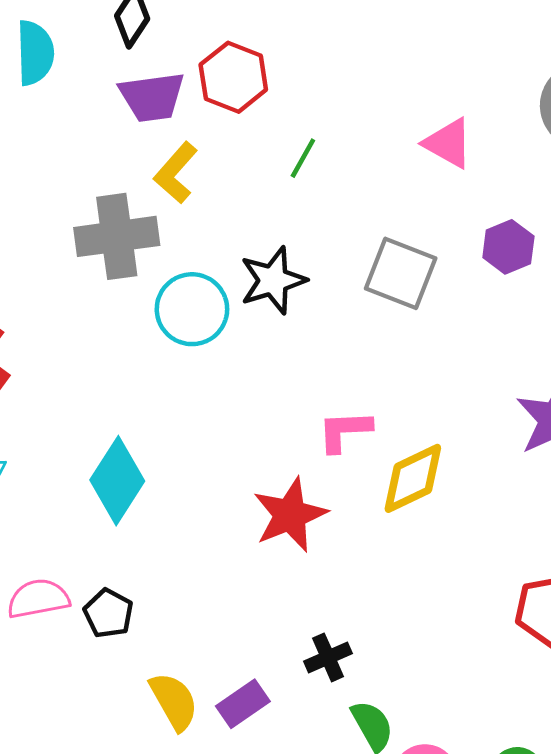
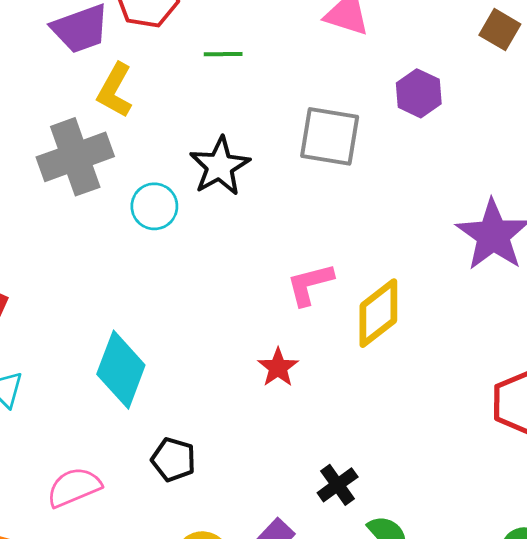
green line: (303, 158) -> (223, 54), turned 72
cyan circle: (192, 309) -> (154, 206), size x0.7
red star: (290, 515) -> (278, 367), size x0.6
black pentagon: (108, 613) -> (173, 459), moved

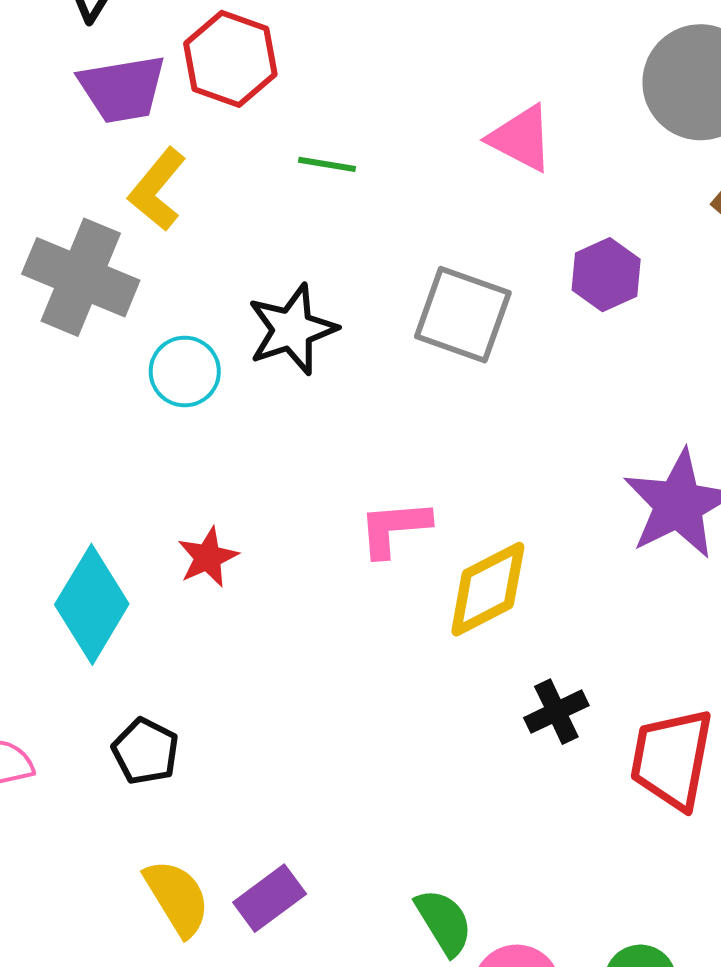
gray cross: (75, 157) -> (81, 277), turned 32
red star: (278, 367) -> (208, 557), moved
black cross: (338, 485) -> (556, 712), moved

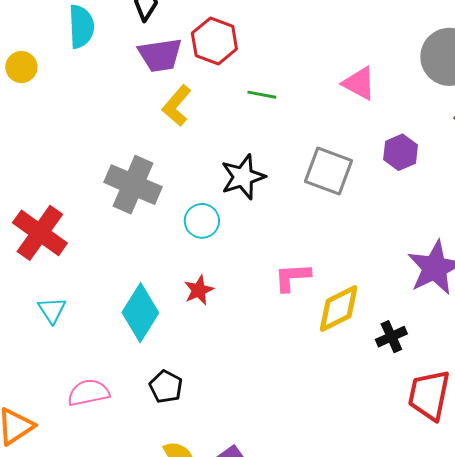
gray cross: (81, 277) -> (133, 185), moved
cyan circle: (185, 372) -> (202, 221), moved
black cross: (556, 712) -> (391, 337), moved

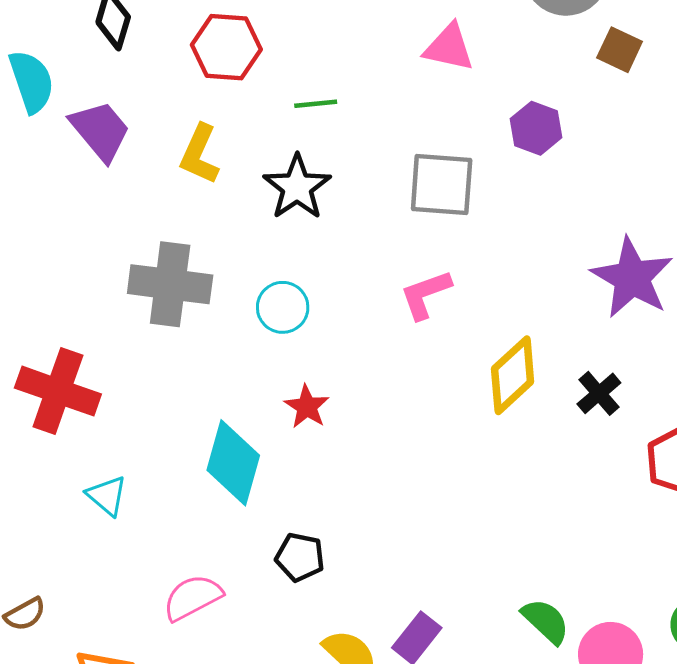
purple trapezoid: (160, 55) -> (100, 131), moved, turned -105
black star: (243, 177) -> (297, 187), moved
pink L-shape: (292, 277) -> (426, 294), moved

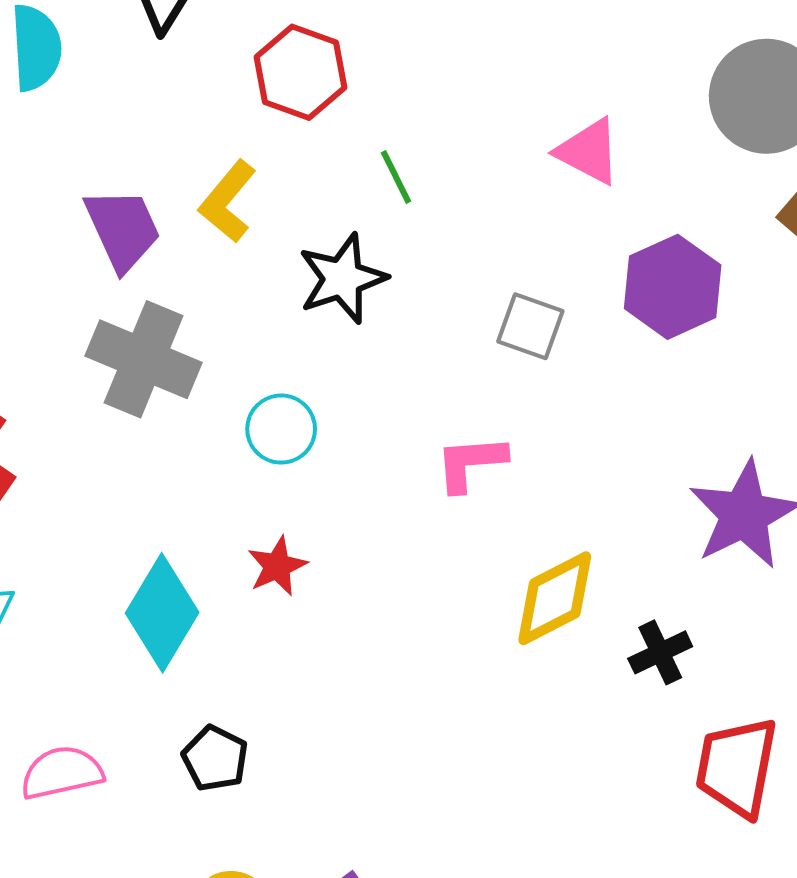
green line: (316, 104) -> (396, 177), turned 54
purple hexagon: (536, 128) -> (673, 287), size x1.4
purple trapezoid: (100, 131) -> (123, 229), moved
gray square: (442, 184) -> (530, 326), size x0.7

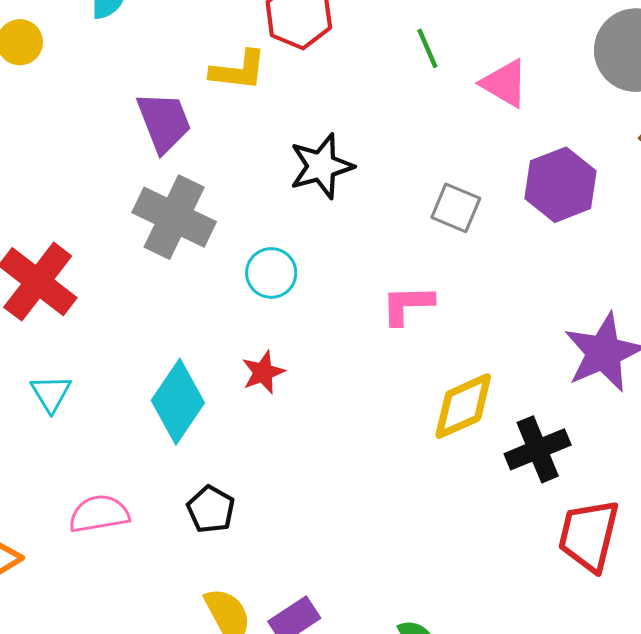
green line: (396, 177) -> (427, 48), moved
yellow L-shape: (228, 201) -> (238, 70), moved, turned -126
black cross: (660, 652) -> (538, 449), size x1.4

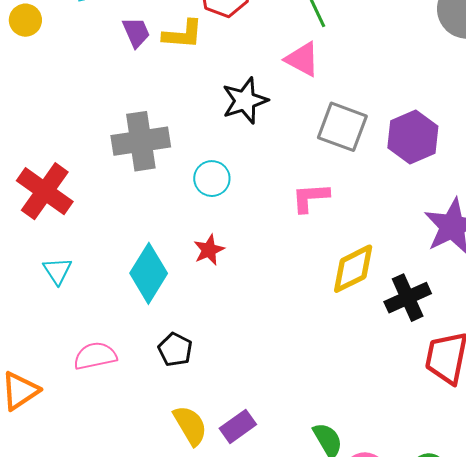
pink triangle: (505, 83) -> (302, 59), moved
purple trapezoid: (164, 122) -> (136, 32), moved, size x0.7
purple hexagon: (560, 185) -> (413, 137), moved
gray square: (456, 208) -> (342, 127), size x1.4
gray cross: (174, 217) -> (141, 141), turned -32

